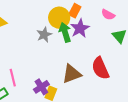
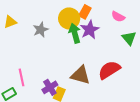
gray star: (44, 35) -> (41, 30), moved
red semicircle: (100, 68) -> (109, 70), turned 80
brown triangle: (72, 74) -> (80, 75), turned 35

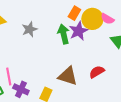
yellow circle: (69, 18) -> (92, 19), moved
red semicircle: (109, 70) -> (97, 72), size x0.7
purple cross: (50, 87) -> (21, 89), moved, turned -35

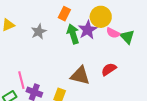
orange rectangle: (74, 13) -> (64, 14), moved
pink semicircle: (107, 19) -> (113, 33), moved

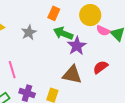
purple star: (88, 30) -> (77, 46), moved
green arrow: (73, 34) -> (63, 33), turned -48
pink line: (21, 80) -> (12, 70), moved

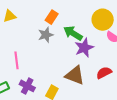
orange rectangle: (54, 13) -> (52, 17), moved
gray star: (29, 32) -> (46, 35), moved

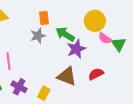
orange rectangle: (52, 17) -> (44, 18), turned -40

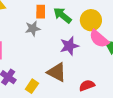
green arrow: (65, 34) -> (62, 15), moved
pink semicircle: (105, 38) -> (99, 39), size x1.5
red semicircle: (96, 74) -> (87, 85), moved

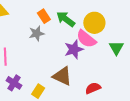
orange rectangle: (41, 12) -> (44, 16), turned -32
pink semicircle: (99, 39) -> (86, 39), moved

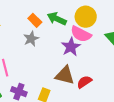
red semicircle: (93, 88) -> (84, 82), moved

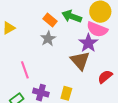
brown triangle: (65, 75) -> (80, 61), moved, turned 40

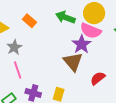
orange rectangle: (50, 20) -> (29, 21), moved
gray star: (48, 39) -> (14, 47), moved

